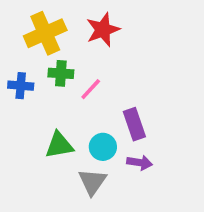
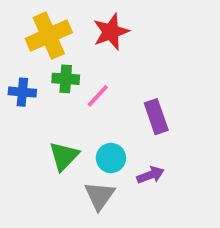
purple rectangle: (134, 124) -> (156, 117), moved
green triangle: (59, 145) -> (64, 156), turned -36
purple arrow: (140, 163) -> (151, 175), turned -30

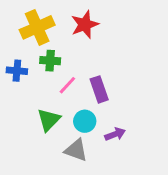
pink line: (98, 96) -> (67, 85), moved
purple rectangle: (156, 117) -> (99, 89), moved
gray triangle: (100, 196) -> (76, 150), turned -45

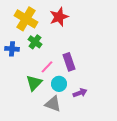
yellow cross: (37, 27) -> (26, 19), turned -35
green cross: (50, 61) -> (35, 42), turned 32
pink line: (67, 85) -> (47, 67), moved

